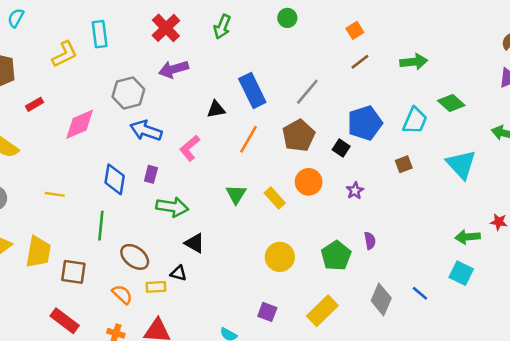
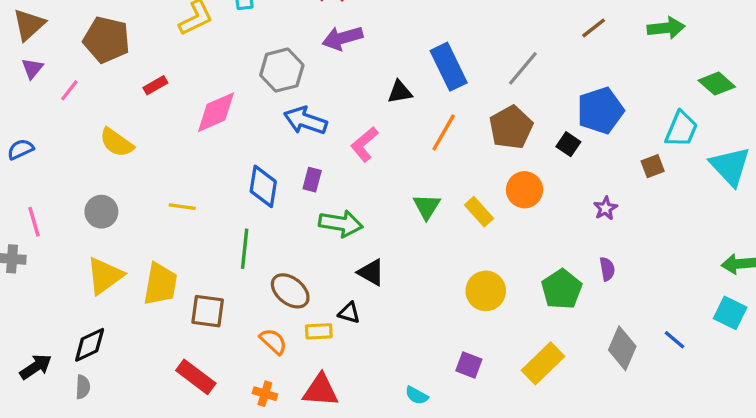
cyan trapezoid: (415, 121) -> (681, 129), moved
purple star: (355, 191) -> (605, 208), moved

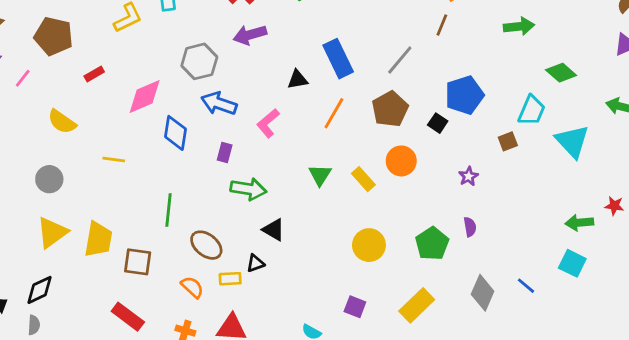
brown line: (594, 28) -> (442, 25), moved, turned -30
blue diamond: (263, 186) -> (175, 133), moved
yellow line: (182, 207) -> (114, 160), moved
black triangle: (349, 313) -> (255, 263), turned -36

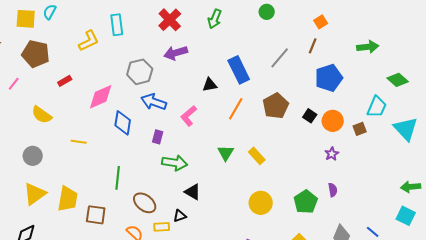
gray line: (400, 60) -> (280, 58), moved
blue pentagon: (464, 95) -> (329, 78), moved
orange circle: (401, 161) -> (333, 121), moved

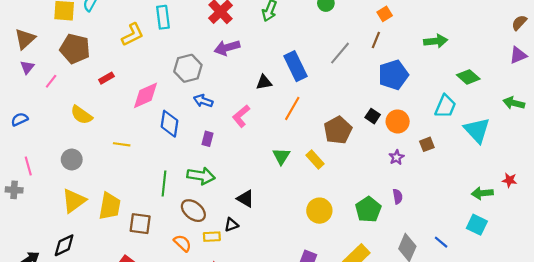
blue arrow: (154, 102) -> (203, 101), size x0.7
brown pentagon: (276, 106) -> (338, 130), moved
brown square: (360, 129) -> (427, 144), moved
green arrow: (175, 163) -> (201, 176), moved

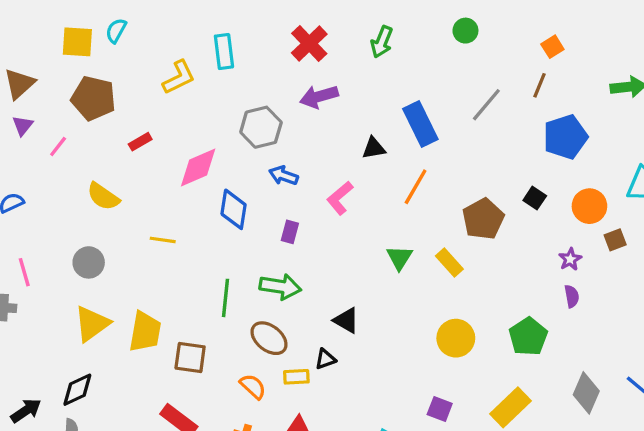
orange circle: (398, 121) -> (589, 206), moved
purple semicircle: (398, 196) -> (572, 296), moved

